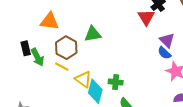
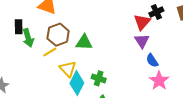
green triangle: (93, 34) -> (84, 42), moved
purple triangle: (167, 40) -> (142, 41), moved
yellow line: (62, 67) -> (50, 52), turned -72

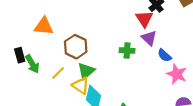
brown hexagon: (58, 35) -> (76, 47), moved
green triangle: (84, 42) -> (86, 71), moved, turned -30
green cross: (99, 78) -> (127, 51), moved

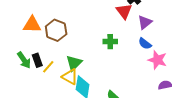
purple triangle: (149, 38) -> (145, 22), moved, turned 42
brown hexagon: (76, 47) -> (56, 30), moved
black rectangle: (20, 55) -> (37, 60), moved

